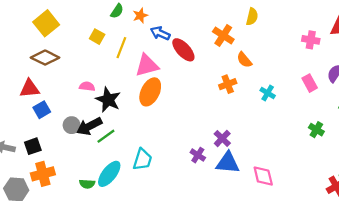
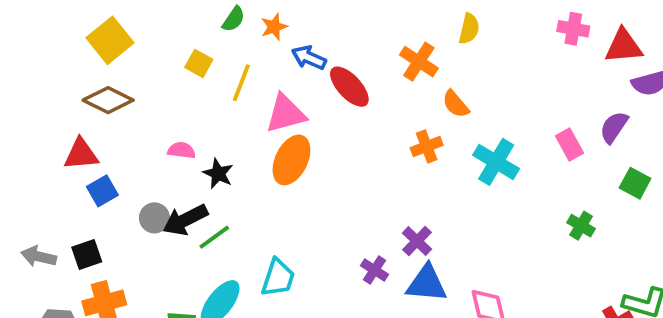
pink cross: (311, 40) -> (573, 29), moved
cyan cross: (268, 93) -> (496, 162), size x1.6
black star: (108, 100) -> (218, 173), size x0.7

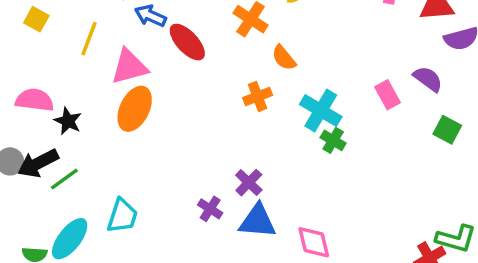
yellow square: (199, 63) -> (36, 19), moved
purple semicircle: (614, 127) -> (428, 79), turned 92
pink semicircle: (181, 150) -> (35, 100), size x1.5
green cross: (581, 226) -> (333, 140), moved

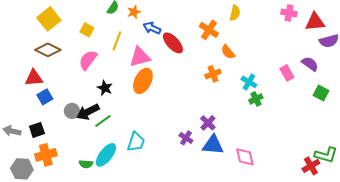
pink semicircle: (35, 100) -> (88, 60), moved, turned -60
cyan cross: (321, 111) -> (249, 82), size x0.7
green cross: (333, 140) -> (256, 99), turned 32

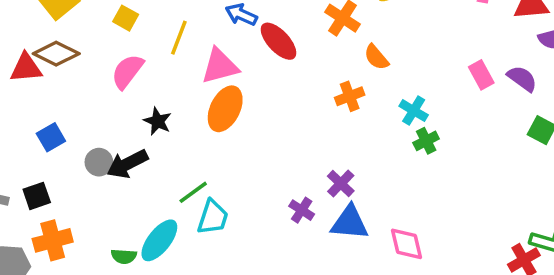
pink rectangle: (287, 73) -> (481, 75), moved
red triangle: (34, 78) -> (26, 68), moved
green line: (103, 121) -> (193, 192), moved

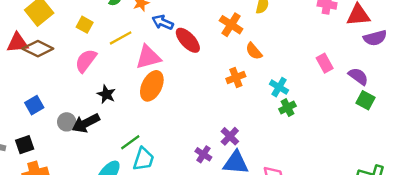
yellow line: (179, 38) -> (121, 38), turned 40
red triangle: (26, 68) -> (17, 43), moved
purple semicircle: (522, 79) -> (358, 76), moved

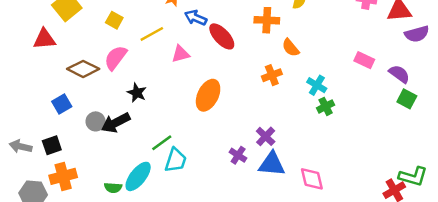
orange cross: (231, 25) -> (267, 20), turned -30
brown diamond: (38, 49) -> (83, 69), moved
pink triangle: (148, 57) -> (181, 54), size x0.7
pink rectangle: (325, 63) -> (364, 60), turned -36
orange ellipse: (152, 86) -> (208, 95), moved

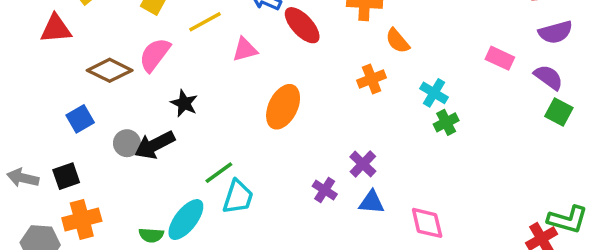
purple semicircle: (417, 34) -> (555, 32), moved
blue triangle: (272, 164) -> (372, 202), size x0.7

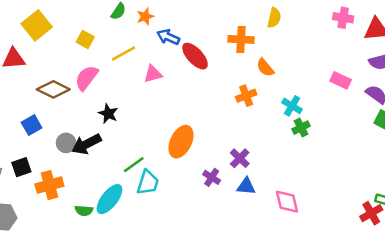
orange ellipse: (283, 107) -> (181, 142), moved
orange cross: (82, 220) -> (49, 185), moved

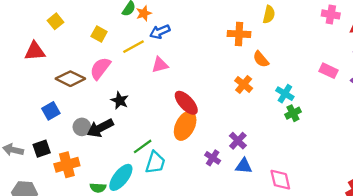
orange star: (145, 17) -> (144, 13), moved
yellow square: (37, 25) -> (55, 21), size x0.6
blue arrow: (168, 37) -> (160, 32), moved, turned -48
red ellipse: (195, 56) -> (186, 103), moved
orange cross: (246, 96) -> (244, 84), turned -30

